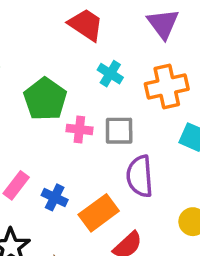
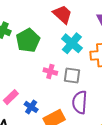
cyan cross: (110, 74) -> (72, 43), size x1.5
green pentagon: (45, 99) -> (28, 40), moved

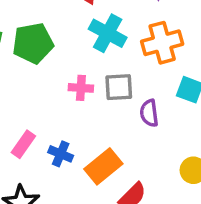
green pentagon: (28, 40) -> (33, 43), turned 30
purple semicircle: (80, 102) -> (149, 113), moved, size x0.7

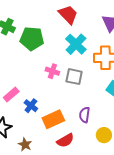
purple semicircle: (149, 113) -> (85, 115), moved

